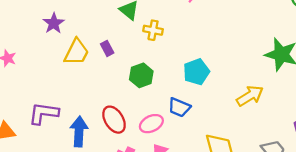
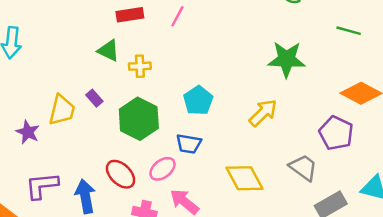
purple star: (54, 23) -> (28, 132), moved
green hexagon: (141, 75) -> (139, 119), size x1.5

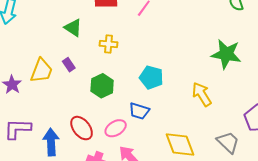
green triangle: (108, 51) -> (73, 28), moved
cyan pentagon: (198, 100) -> (151, 77), turned -30
yellow arrow: (263, 113) -> (202, 94), turned -85
green hexagon: (139, 119) -> (102, 86), size x0.7

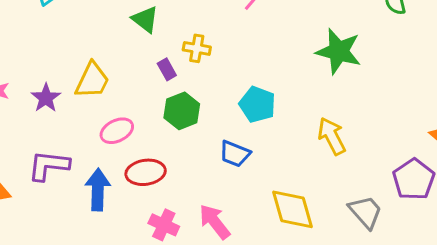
green star: (226, 54) -> (339, 51), moved
purple rectangle: (69, 65) -> (167, 69), moved
red ellipse: (82, 128) -> (146, 172), turned -65
pink ellipse: (116, 128) -> (117, 131), moved

